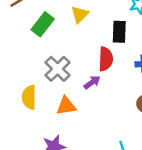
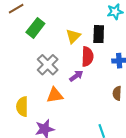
yellow triangle: (80, 14) -> (73, 36), moved
yellow semicircle: (29, 97) -> (22, 107), moved

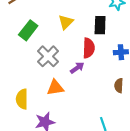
green rectangle: (35, 28) -> (28, 30), moved
yellow triangle: (73, 36) -> (66, 22), moved

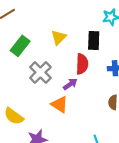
orange triangle: (55, 88) -> (60, 104), moved, turned 42
yellow semicircle: (22, 99) -> (14, 116), turned -54

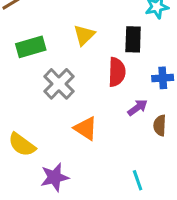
green rectangle: (20, 46) -> (31, 47), turned 36
purple arrow: (70, 84) -> (138, 108), moved

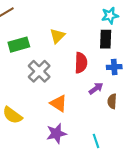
black rectangle: (133, 39) -> (106, 39), moved
purple star: (55, 177) -> (56, 133), moved

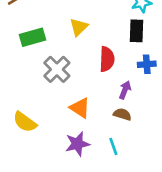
purple arrow: (96, 88) -> (125, 90), turned -32
brown semicircle: (112, 101) -> (122, 114), moved, turned 104
cyan line: (96, 141) -> (113, 146), moved

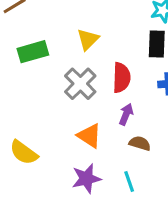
gray cross: (57, 69) -> (80, 84), moved
purple arrow: (125, 90) -> (126, 114), moved

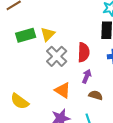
yellow triangle: (88, 39) -> (48, 34), moved

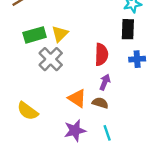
gray cross: (57, 56) -> (51, 59), moved
brown semicircle: (96, 95) -> (100, 103), moved

